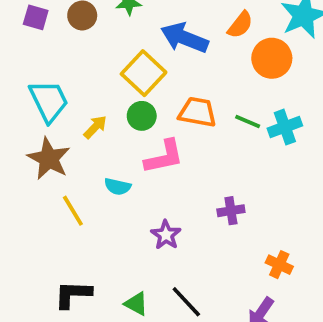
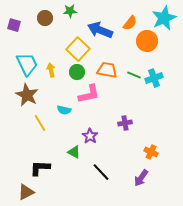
purple square: (36, 17) -> (14, 25), moved
yellow arrow: (95, 127) -> (51, 70), moved, turned -56
green triangle: (136, 304) -> (74, 152), moved

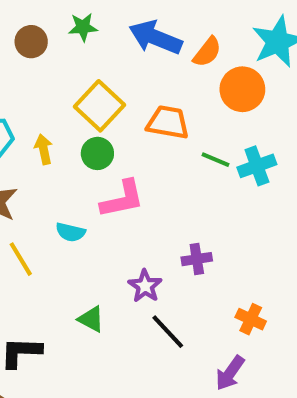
blue arrow: (100, 30) -> (155, 37), moved
orange trapezoid: (107, 70) -> (168, 122), moved
purple star: (90, 136) -> (145, 286), moved
black line: (101, 172) -> (168, 332), moved

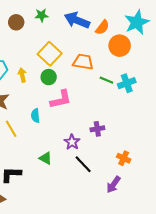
cyan semicircle: (71, 232) -> (35, 116), turned 72

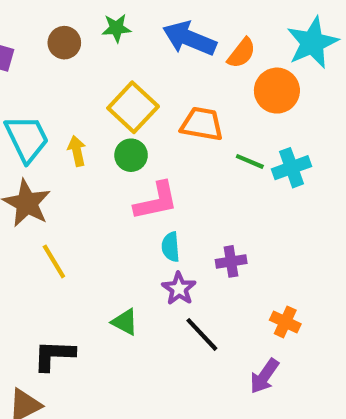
cyan semicircle: (35, 116) -> (171, 247), moved

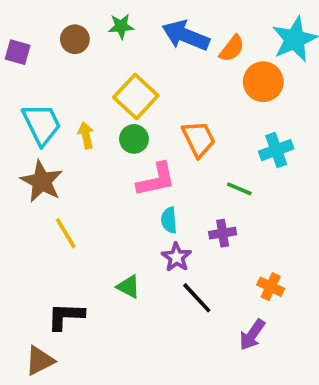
orange trapezoid: (202, 124) -> (199, 139), moved, turned 54
green line: (250, 161) -> (239, 189), moved

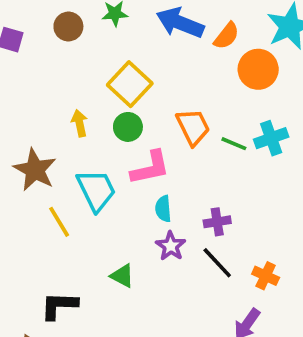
cyan trapezoid: (42, 124) -> (96, 190), moved
green line: (239, 189) -> (234, 144), moved
black line: (197, 298) -> (217, 263), moved

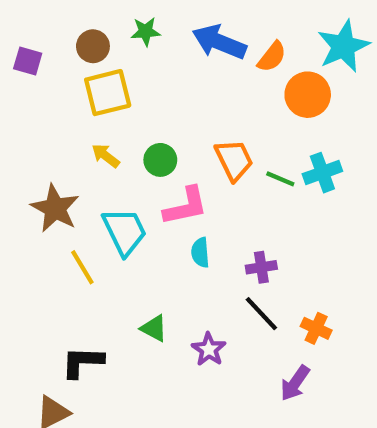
yellow square: (130, 84) -> (108, 93), moved, turned 33
yellow arrow: (80, 123) -> (106, 156), turned -40
purple star: (171, 246) -> (209, 349), moved

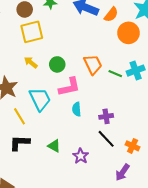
black L-shape: (82, 362) -> (20, 143), moved

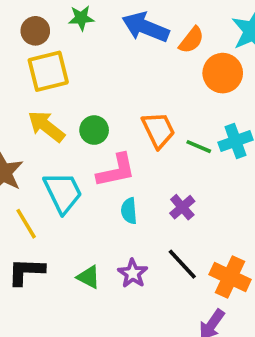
yellow arrow: (31, 62) -> (46, 126), size x1.5
purple cross: (106, 116) -> (182, 207), moved, turned -32
orange cross: (133, 146) -> (230, 277), size x1.5
purple star: (81, 156) -> (133, 273), moved

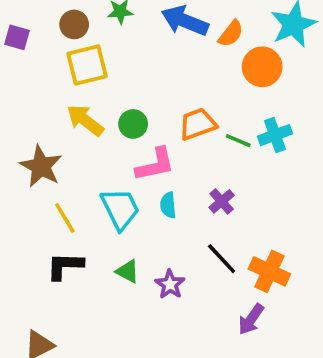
orange trapezoid: (158, 130) -> (198, 124), turned -84
cyan trapezoid: (63, 192) -> (120, 209), moved
purple star: (133, 273) -> (170, 284), moved

